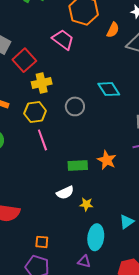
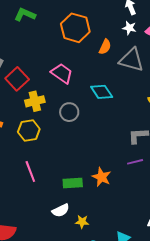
pink trapezoid: (63, 40) -> (62, 73), moved
cyan diamond: (109, 89) -> (102, 92), moved
gray circle: (75, 106) -> (69, 112), moved
pink line: (42, 140) -> (30, 171), moved

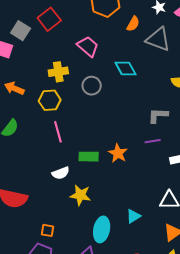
red square: (17, 79) -> (49, 19), moved
pink line: (30, 171) -> (58, 132), moved
white semicircle: (61, 210) -> (61, 173), moved
yellow star: (82, 222) -> (80, 195), moved, size x1.5

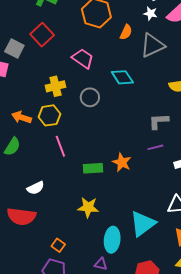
gray triangle: (158, 39) -> (152, 45), turned -40
orange arrow: (14, 88) -> (21, 117), moved
white semicircle: (61, 173) -> (36, 188), moved
cyan triangle: (133, 216) -> (143, 224), size x1.8
orange square: (47, 230) -> (58, 245), turned 32

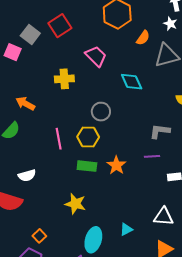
gray circle: (90, 97) -> (101, 112), moved
yellow hexagon: (49, 115) -> (88, 137), moved
cyan triangle: (143, 224) -> (126, 229), size x0.5

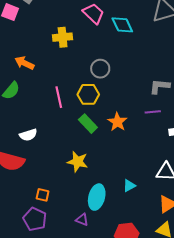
cyan diamond: (132, 82) -> (122, 25), moved
green rectangle: (87, 166) -> (88, 124), turned 42
orange square: (39, 236) -> (43, 195), turned -32

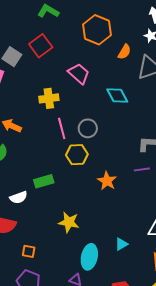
cyan diamond: (122, 25) -> (117, 95), moved
pink line: (59, 97) -> (62, 128), moved
green rectangle: (88, 124) -> (44, 181), moved, turned -60
orange square: (43, 195) -> (29, 251), moved

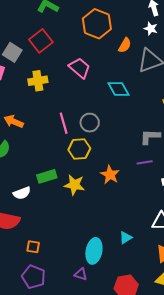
yellow cross: (49, 98) -> (38, 81), moved
yellow star: (69, 222) -> (74, 185), moved

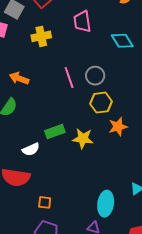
pink trapezoid: (80, 68) -> (82, 22), turned -135
yellow hexagon: (79, 149) -> (101, 103), moved
orange star: (110, 175) -> (118, 127), turned 30

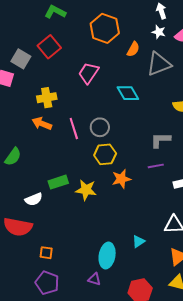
pink trapezoid: (82, 22) -> (88, 73), turned 40
yellow cross: (41, 36) -> (47, 98), moved
orange arrow: (19, 78) -> (42, 124), moved

